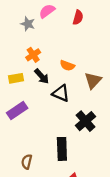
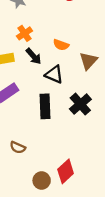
black rectangle: (62, 149) -> (45, 106), moved
brown semicircle: (27, 162) -> (18, 147), turned -80

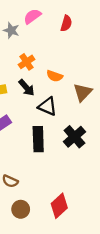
orange cross: (24, 33) -> (27, 62), moved
brown circle: (42, 180) -> (21, 209), moved

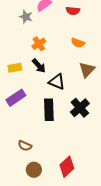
red semicircle: (66, 23) -> (73, 11), turned 80
orange semicircle: (55, 76) -> (78, 43), moved

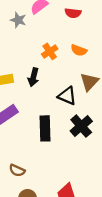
orange cross: (39, 44) -> (50, 51), moved
black arrow: (39, 66) -> (33, 77), turned 56
black triangle: (57, 82) -> (67, 96), moved

